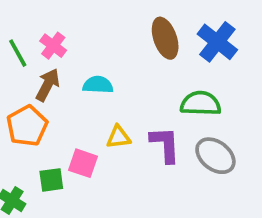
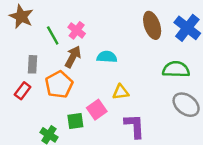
purple L-shape: (165, 145) -> (134, 126), moved
pink square: (83, 163) -> (97, 110), turned 36

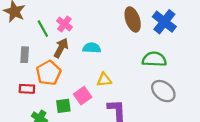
red rectangle: (23, 91) -> (27, 89), moved, turned 56

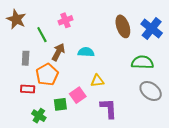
pink cross: (64, 24) -> (65, 20), moved, turned 32

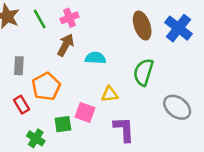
green line: (42, 35) -> (40, 19), moved
brown arrow: (58, 52) -> (66, 45), moved
green semicircle: (142, 62) -> (143, 72), moved, turned -75
red rectangle: (28, 89) -> (21, 105), turned 56
pink square: (78, 95) -> (85, 112), turned -35

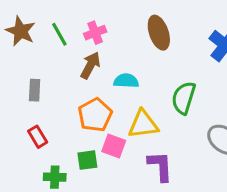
brown ellipse: (142, 26) -> (159, 33), moved
orange pentagon: (46, 86) -> (95, 115), moved
yellow triangle: (110, 94) -> (143, 124), size x1.5
green cross: (36, 138) -> (55, 177), turned -30

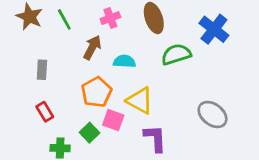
pink cross: (95, 33) -> (110, 18), moved
green semicircle: (184, 98) -> (176, 54), moved, turned 56
yellow triangle: (143, 124) -> (140, 101), turned 36
green square: (87, 160) -> (89, 133), turned -36

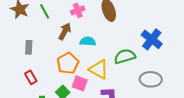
blue cross: (214, 29) -> (152, 39), moved
green semicircle: (176, 54) -> (125, 56), moved
gray ellipse: (213, 114) -> (151, 79), turned -35

